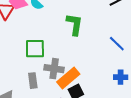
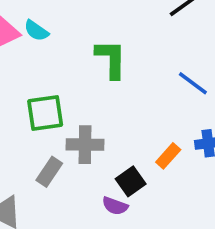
orange rectangle: (68, 78) -> (168, 156), moved, size x0.6
gray rectangle: (33, 81) -> (49, 172), turned 49

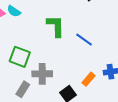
blue line: (193, 83) -> (84, 40), moved
green square: (45, 113) -> (20, 57), turned 30

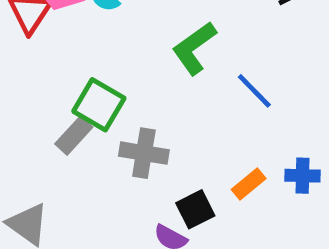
green L-shape: (56, 26) -> (194, 48), turned -135
gray rectangle: (23, 89) -> (74, 136), moved

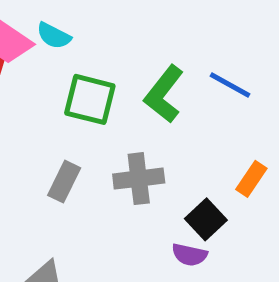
green L-shape: (194, 48) -> (164, 94), moved
green square: (99, 105) -> (90, 99), moved

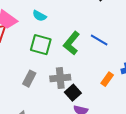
cyan semicircle: (54, 36) -> (39, 16), moved
black square: (206, 219) -> (73, 93), moved

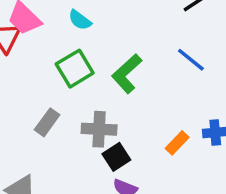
blue line: (99, 40) -> (191, 60), moved
green square: (41, 45) -> (75, 69), turned 35

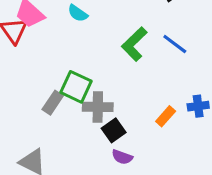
green square: (75, 69) -> (76, 87), moved, turned -32
green L-shape: (127, 74) -> (134, 44), moved

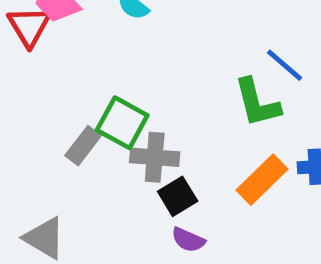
green L-shape: (134, 44) -> (257, 103), moved, turned -64
orange rectangle: (166, 116) -> (262, 180), size x1.5

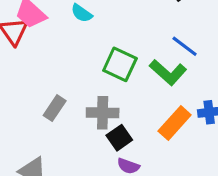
green L-shape: (257, 103) -> (168, 72), turned -30
green square: (122, 123) -> (120, 64), moved

